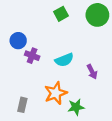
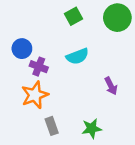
cyan semicircle: (64, 60) -> (77, 56), moved
orange star: (56, 93) -> (35, 95), moved
gray rectangle: (22, 105) -> (52, 126), moved, turned -32

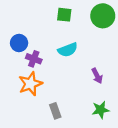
green square: (74, 16) -> (64, 15), turned 35
gray rectangle: (52, 126) -> (55, 111), moved
green star: (92, 129) -> (100, 110), moved

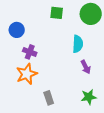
blue circle: (19, 43) -> (17, 30), moved
cyan semicircle: (68, 50) -> (78, 44), moved, turned -66

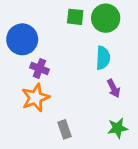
green circle: (91, 14) -> (106, 18), moved
blue circle: (17, 30) -> (22, 39), size x1.5

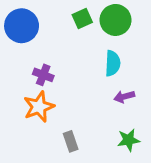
green square: (75, 17) -> (82, 19), turned -30
blue circle: (22, 39) -> (22, 26), moved
purple arrow: (114, 88) -> (124, 97), turned 102

